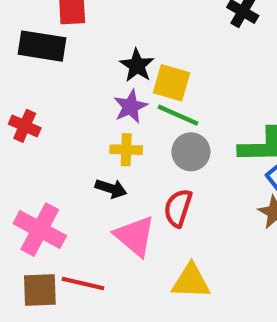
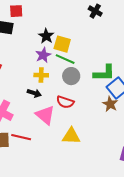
red semicircle: (178, 208) -> (65, 102), turned -90

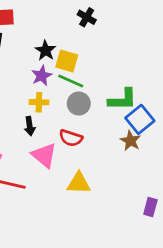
black cross: (95, 11) -> (87, 17), moved
black arrow: (34, 93) -> (30, 126), turned 64

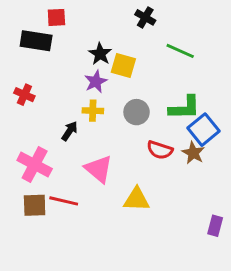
green line: (71, 81) -> (180, 51), moved
black arrow: (30, 126) -> (70, 131), moved, turned -138
red semicircle: (71, 138) -> (160, 150), moved

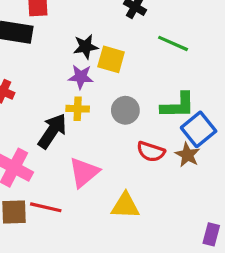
black star: (100, 54) -> (86, 47), turned 30
purple star: (96, 82) -> (81, 77), turned 30
black arrow: (70, 131) -> (52, 131), size x1.6
pink triangle: (99, 169) -> (84, 172), turned 40

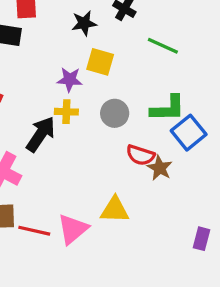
black star: (86, 47) -> (84, 23), moved
brown star: (187, 155) -> (160, 168), moved
pink triangle: (84, 172) -> (73, 229), moved
red line: (46, 207) -> (34, 231), moved

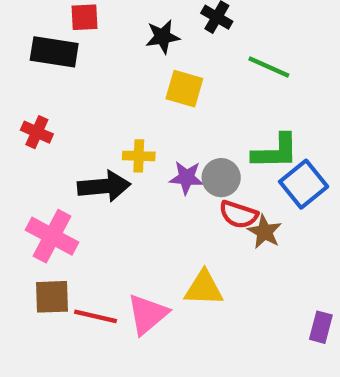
purple star: (70, 80) -> (186, 178), moved
gray circle: (115, 113) -> (221, 178), moved
black arrow: (41, 134) -> (104, 186), turned 51

